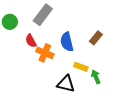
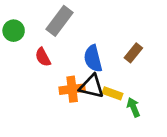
orange cross: (45, 53) -> (72, 89), moved, turned -30
black triangle: (66, 84) -> (92, 86), moved

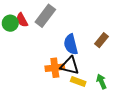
red semicircle: (43, 57) -> (22, 20), moved
yellow rectangle: (113, 93) -> (78, 82), moved

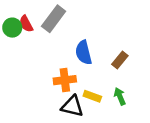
brown rectangle: (102, 40) -> (120, 60), moved
black triangle: (70, 66) -> (72, 106), moved

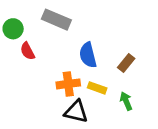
gray rectangle: (54, 19) -> (56, 20), turned 76
red semicircle: (26, 24) -> (28, 51), moved
yellow rectangle: (92, 96) -> (97, 88), moved

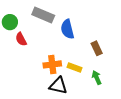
blue semicircle: (88, 55) -> (67, 29), moved
brown rectangle: (126, 63) -> (97, 48), turned -64

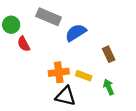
blue semicircle: (67, 29) -> (76, 33), turned 72

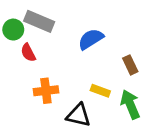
gray rectangle: (49, 17) -> (39, 21), moved
orange cross: (59, 72) -> (46, 91), moved
green arrow: (109, 87) -> (130, 104), size x1.5

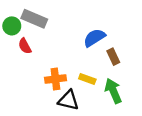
blue semicircle: (91, 39) -> (94, 38), moved
orange cross: (46, 91) -> (55, 79), moved

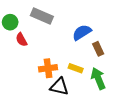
gray rectangle: (34, 19) -> (42, 16), moved

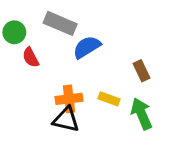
blue semicircle: (82, 32) -> (87, 47), moved
black triangle: (59, 87) -> (66, 120), moved

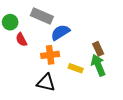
orange cross: (69, 99) -> (50, 55), moved
green arrow: (141, 114) -> (98, 65), moved

